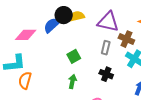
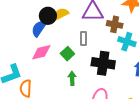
pink diamond: (26, 35) -> (41, 52), moved
gray rectangle: (106, 48) -> (84, 38), moved
black cross: (106, 74) -> (103, 63), size x1.6

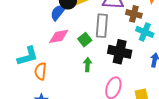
gray rectangle: (84, 38) -> (102, 26), size x1.6

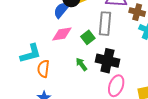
black cross: (120, 52) -> (107, 61), moved
green arrow: (88, 65) -> (81, 64), moved, turned -40

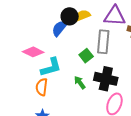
pink diamond: (62, 34) -> (33, 52), moved, turned 35
cyan L-shape: (31, 54) -> (51, 67), moved

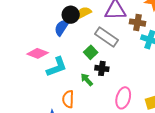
gray rectangle: (103, 42) -> (106, 37), turned -55
black cross: (106, 79) -> (102, 68), moved, size x0.6
orange semicircle: (42, 87) -> (68, 99), moved

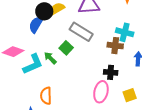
brown cross: (137, 23) -> (115, 46), moved
black cross: (102, 68) -> (111, 72), moved
green arrow: (87, 80) -> (50, 58), moved

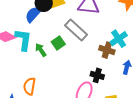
cyan cross: (125, 32) -> (119, 39), turned 30
cyan L-shape: (33, 64) -> (23, 40), moved, turned -70

